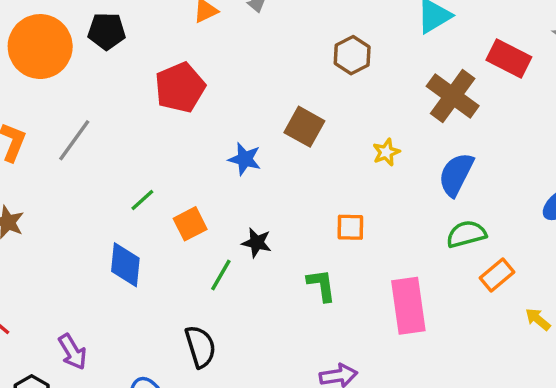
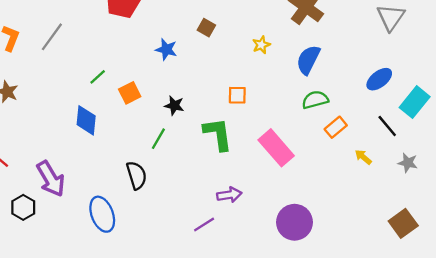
brown square: (304, 127) -> (206, 28), size x0.7
green line: (221, 275) -> (158, 139), moved
green L-shape: (321, 285) -> (218, 134), size x1.5
pink rectangle: (408, 306) -> (276, 148), turned -33
purple arrow: (73, 352) -> (51, 179), size x1.5

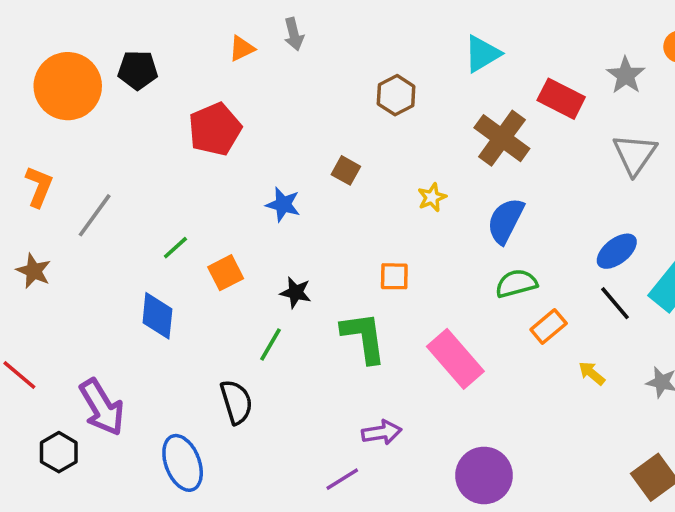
gray line: (52, 37) -> (95, 215), moved
black line: (387, 126) -> (615, 303), moved

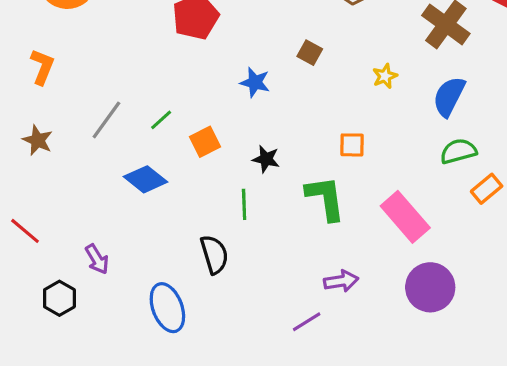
gray line: (95, 215) -> (106, 120), moved
blue diamond: (157, 316) -> (146, 179), turned -57
green line: (270, 344) -> (244, 204), turned -32
purple arrow: (102, 407) -> (97, 259), size x0.6
purple circle: (484, 475) -> (430, 287), moved

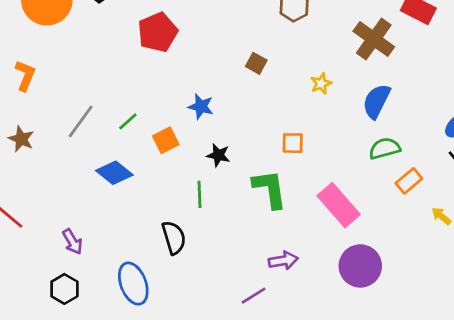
blue star: (255, 82) -> (201, 107), moved
black hexagon: (59, 298) -> (64, 289), moved

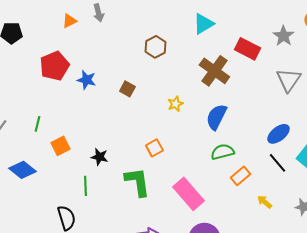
blue star: (201, 107) -> (86, 80), moved
green line: (128, 121) -> (37, 124), moved, turned -35
orange square: (293, 143) -> (154, 148), turned -30

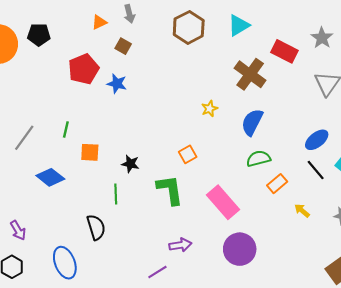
brown hexagon: (155, 47) -> (189, 27), moved, size x1.4
brown square: (127, 89) -> (123, 46), moved
orange square: (60, 146) -> (90, 152), turned 30

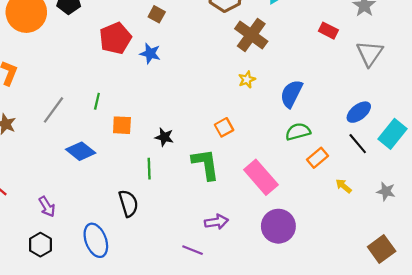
red rectangle: (284, 51) -> (328, 31), moved, size x0.7
brown cross: (250, 74) -> (251, 35), moved
purple line: (157, 272) -> (193, 250), turned 54

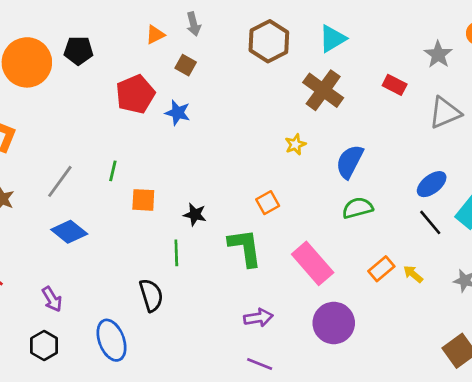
brown cross: (251, 35) -> (323, 90), moved
gray triangle: (370, 53) -> (445, 113), turned 32
blue diamond: (81, 151) -> (69, 232), moved
orange rectangle: (317, 158) -> (381, 269), moved
purple line: (193, 250) -> (260, 364), moved

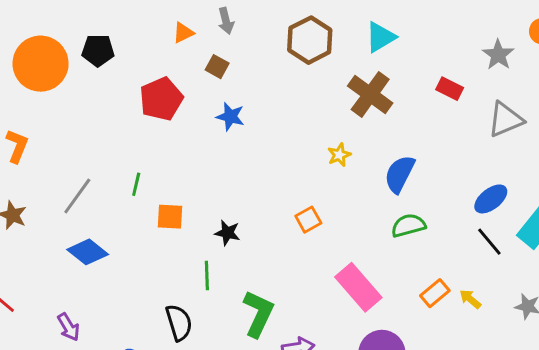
blue star: (178, 113) -> (230, 117), moved
green L-shape: (245, 248) -> (258, 314), moved, turned 33

